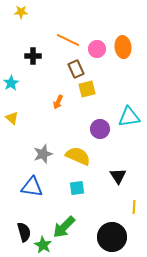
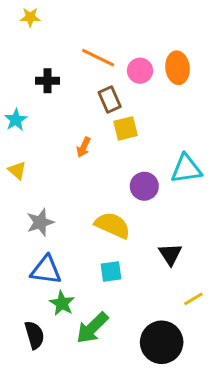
gray star: (43, 154) -> (40, 222), moved
yellow line: (134, 207) -> (193, 299), turned 56
green star: (43, 245) -> (62, 303), moved

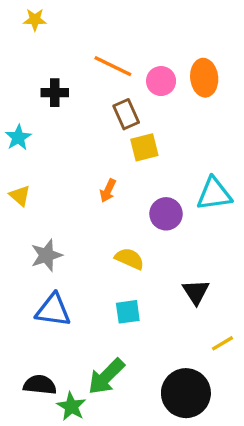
orange arrow: (84, 147) -> (108, 191), moved
yellow semicircle: (113, 225) -> (129, 259), size x0.7
green star: (62, 303) -> (71, 406), moved
black semicircle: (34, 335) -> (40, 385), turned -68

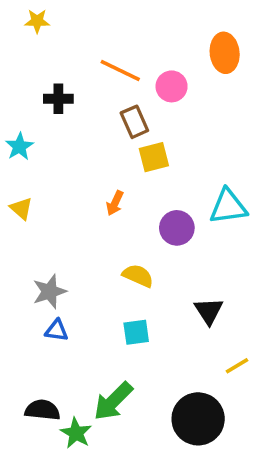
orange ellipse: (204, 78) -> (225, 53), moved
gray star: (46, 255) -> (50, 292), moved
blue triangle: (53, 310) -> (57, 330), size x0.6

